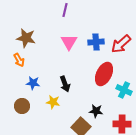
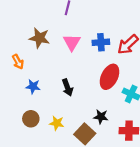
brown star: (26, 38) -> (39, 38), moved
yellow star: (53, 102) -> (57, 123), moved
brown circle: (22, 106) -> (31, 119), moved

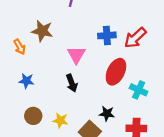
pink triangle: (72, 42) -> (76, 55), moved
orange arrow: (18, 62) -> (20, 47), moved
blue star: (33, 86) -> (26, 81), moved

